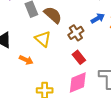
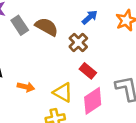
blue arrow: (98, 18) -> (90, 17), moved
yellow triangle: (43, 39) -> (63, 92), moved

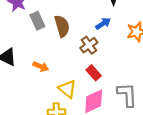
brown semicircle: (47, 27) -> (62, 26), turned 35
orange arrow: (26, 87) -> (41, 66), moved

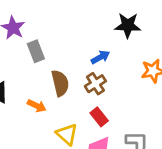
blue arrow: (103, 24) -> (100, 57), moved
brown semicircle: (62, 26) -> (60, 83), moved

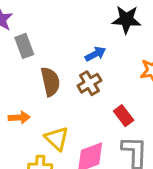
orange arrow: (37, 106) -> (19, 118), moved, turned -30
red rectangle: (99, 117) -> (124, 116), moved

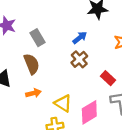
gray rectangle: (24, 46) -> (37, 38), moved
brown semicircle: (50, 82) -> (32, 64), moved

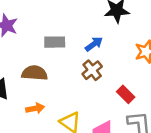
gray rectangle: (37, 38) -> (55, 42), moved, turned -63
brown semicircle: (32, 64) -> (34, 73), turned -66

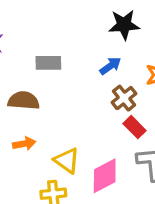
blue arrow: (94, 44) -> (110, 66), moved
brown cross: (92, 70) -> (124, 98), moved

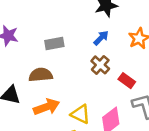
brown cross: (124, 98) -> (100, 65), moved
orange arrow: (24, 144) -> (47, 107), size x1.5

